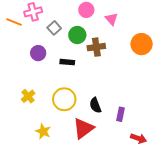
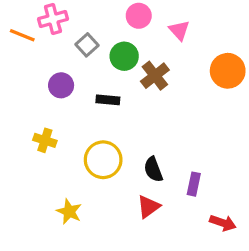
brown cross: (96, 47) -> (155, 76), turned -30
yellow cross: (28, 96) -> (45, 140), moved, turned -32
red triangle: (83, 128) -> (148, 207), moved, size x0.7

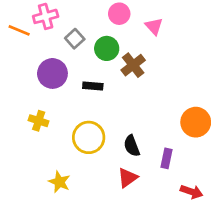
orange circle: (228, 71) -> (196, 122), moved
purple circle: (61, 85) -> (52, 73), size x1.4

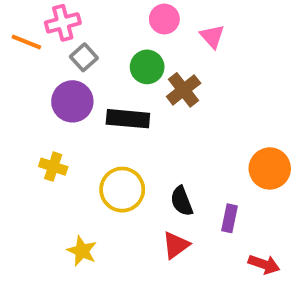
gray square: (75, 39) -> (84, 57), moved
black rectangle: (93, 86) -> (128, 119), size x1.5

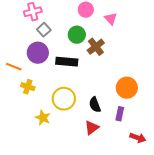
orange line: (26, 42) -> (14, 67), moved
orange circle: (270, 168) -> (127, 88), moved
yellow star: (82, 251) -> (43, 118), moved

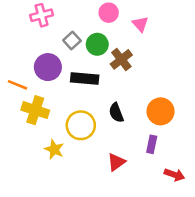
gray square: (44, 30) -> (72, 40), moved
yellow cross: (28, 87) -> (35, 110), size x1.5
black semicircle: (95, 105) -> (116, 113), moved

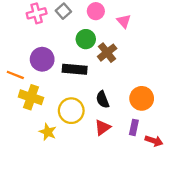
gray square: (72, 40) -> (63, 11), moved
red triangle: (116, 162) -> (103, 127), moved
red arrow: (174, 175) -> (154, 141), moved

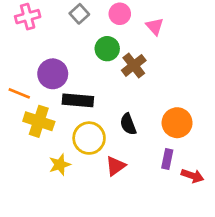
pink cross: (37, 13) -> (28, 17), moved
black rectangle: (75, 69) -> (78, 100), moved
red triangle: (103, 127) -> (116, 166), moved
yellow star: (48, 132) -> (60, 165), turned 30

